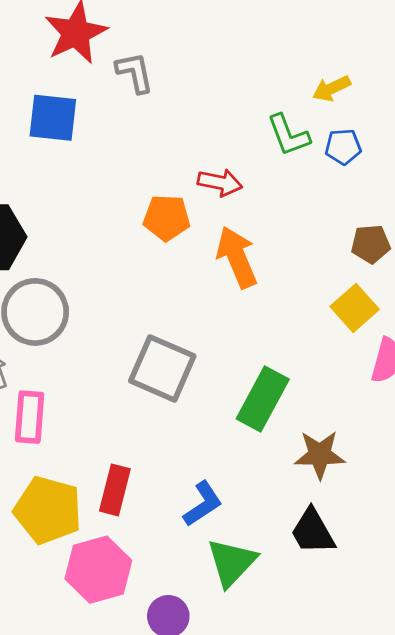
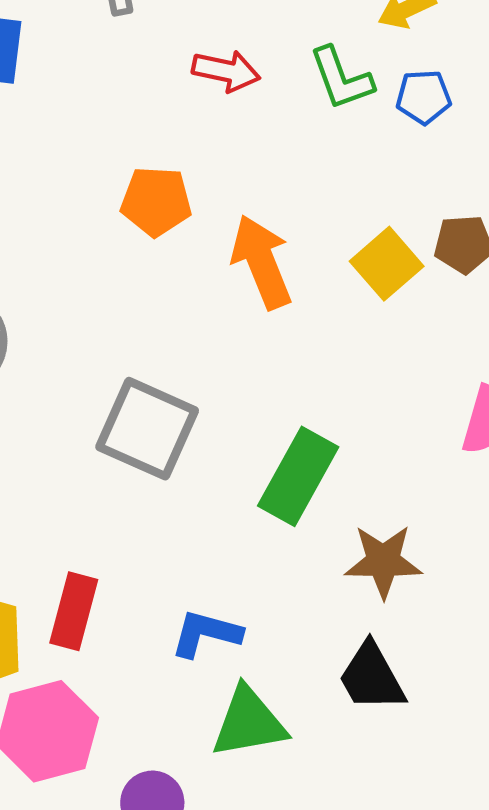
red arrow: (220, 183) -> (226, 71), moved
yellow square: (355, 308) -> (387, 264), moved
blue L-shape: (203, 504) -> (206, 634), turned -132
green triangle: (232, 562) -> (249, 722), turned 36

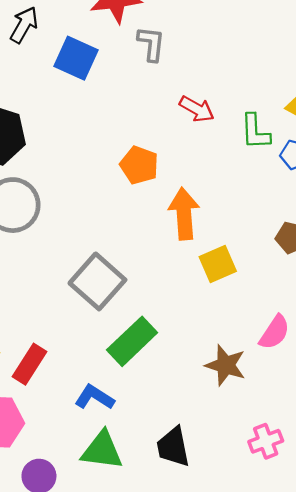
yellow square: (387, 264) -> (218, 264), moved
green rectangle: (298, 476) -> (132, 341), moved
brown star: (383, 561) -> (226, 365), moved

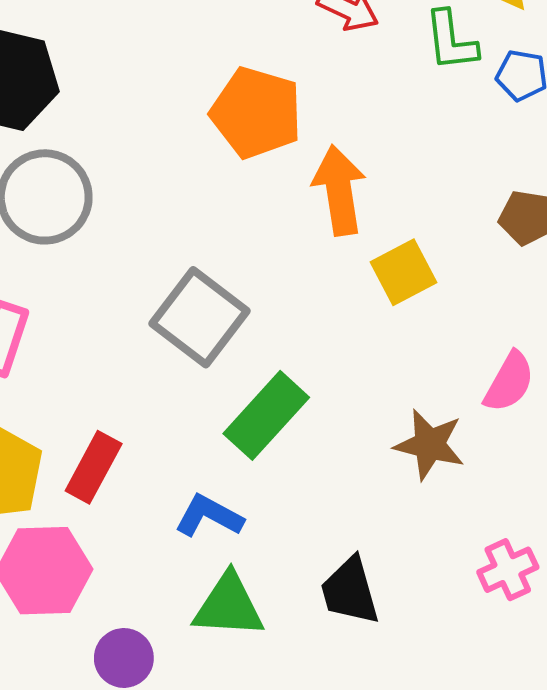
orange pentagon: (139, 165) -> (256, 113), size x1.4

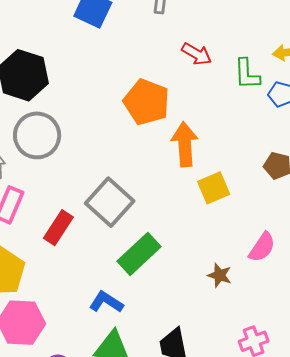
brown star: (429, 445) -> (220, 275), size x0.7
red rectangle: (94, 467) -> (58, 228), moved

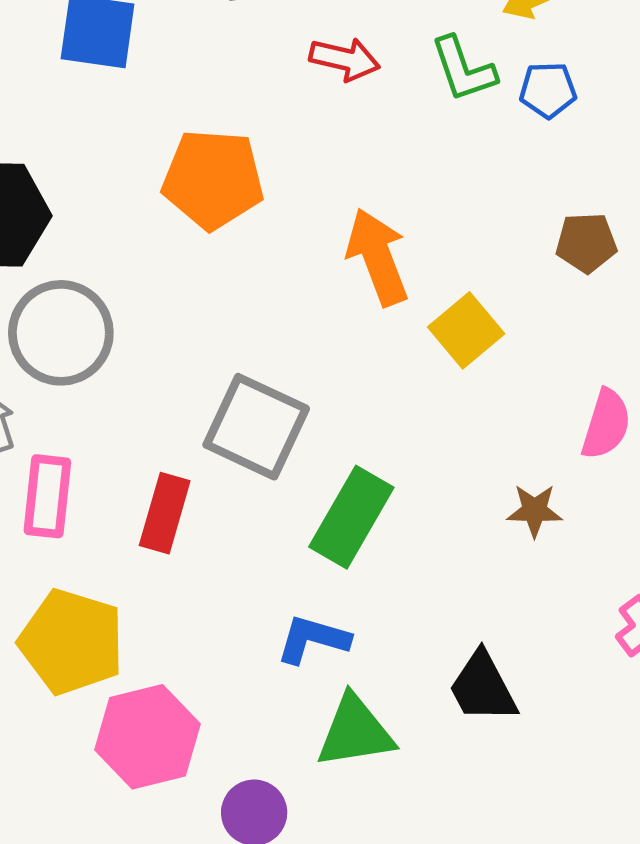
orange pentagon: (147, 102) -> (213, 179), moved

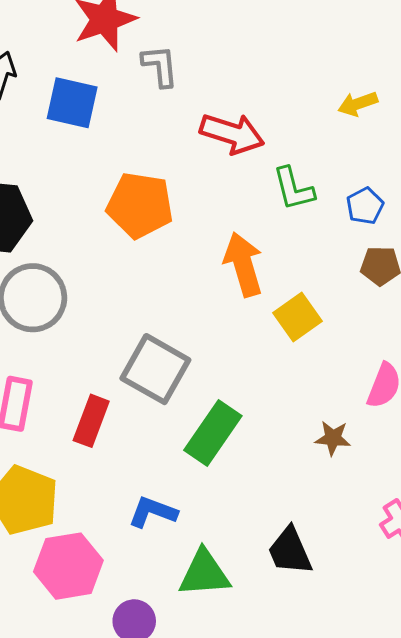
red arrow: (345, 59) -> (232, 134), size x1.4
green L-shape: (463, 69) -> (294, 189), moved
blue pentagon: (548, 90) -> (365, 206), moved, turned -30
blue L-shape: (313, 639) -> (153, 512), moved

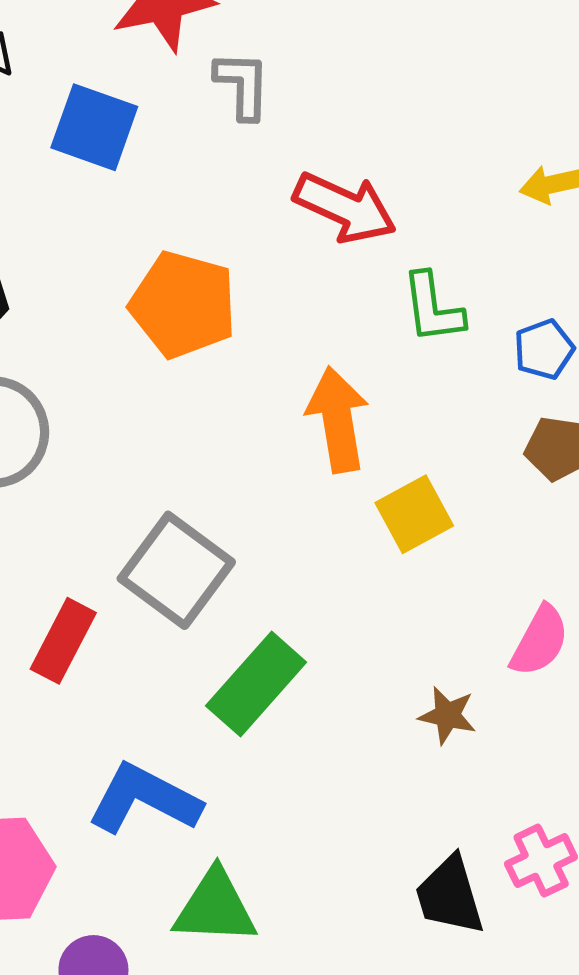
blue L-shape: (153, 512) -> (144, 799), size x1.4
black trapezoid: (290, 551) -> (450, 895), moved

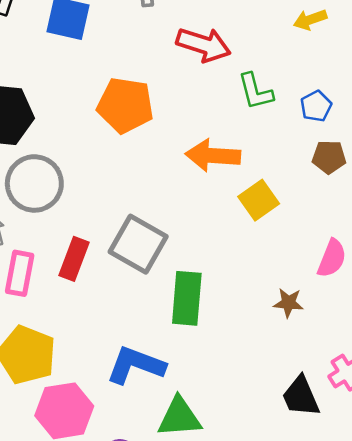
orange arrow: (338, 420) -> (213, 156), turned -70
red rectangle: (63, 641) -> (74, 259), moved
green rectangle: (256, 684) -> (187, 298), turned -30

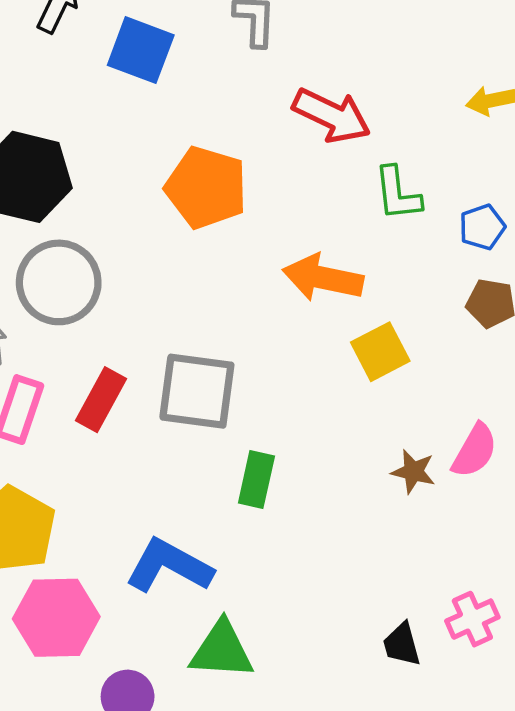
gray square: (138, 244) -> (197, 391), turned -30
green rectangle: (187, 298) -> (256, 479), size x0.7
brown star: (288, 303) -> (413, 472), moved
black trapezoid: (301, 396) -> (402, 644), size x0.7

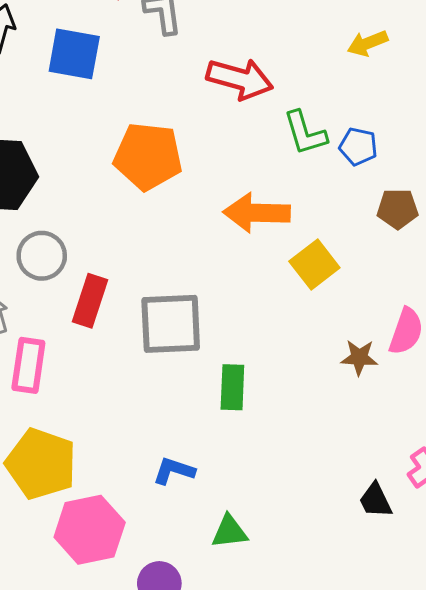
blue pentagon: (482, 227) -> (358, 146), moved, turned -30
gray circle: (59, 282) -> (42, 256), size x0.7
red rectangle: (101, 400) -> (90, 301), moved
blue L-shape: (169, 566) -> (174, 471), size x0.6
green triangle: (222, 650) -> (229, 532), size x0.7

